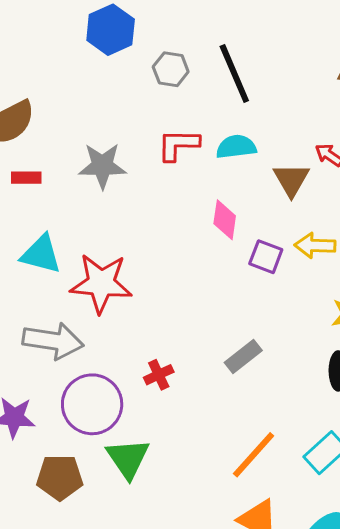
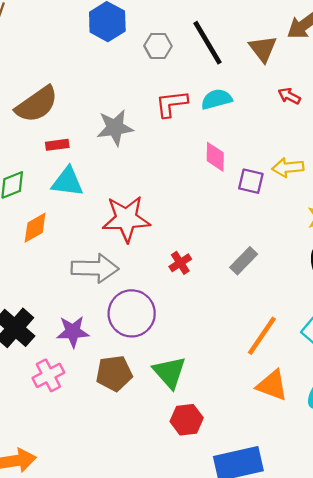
brown triangle: (291, 180) -> (263, 49), moved
cyan triangle: (41, 254) -> (68, 182), moved
red cross: (159, 375) -> (180, 263), moved
green triangle: (128, 458) -> (169, 372), moved

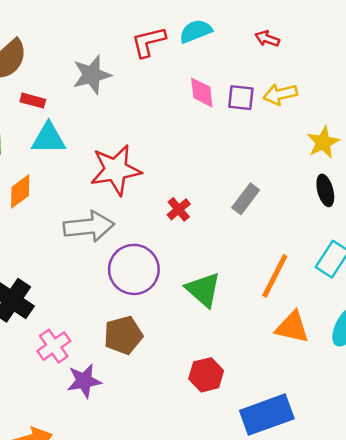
red arrow: (289, 96) -> (267, 39), moved
red rectangle: (57, 145) -> (33, 101), turned 30
purple square: (251, 181) -> (241, 98), moved
purple star: (73, 332) -> (84, 381), moved
green triangle: (169, 372) -> (203, 290), moved

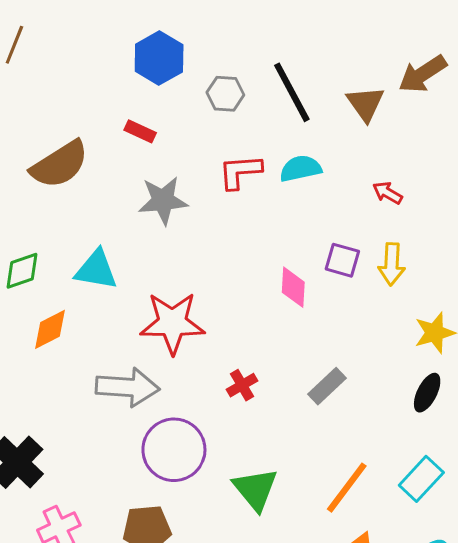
pink diamond: (202, 92) -> (293, 287), moved
yellow arrow: (280, 94) -> (392, 264), turned -84
red rectangle: (33, 101) -> (140, 131), moved
black ellipse: (325, 190) -> (427, 393), turned 32

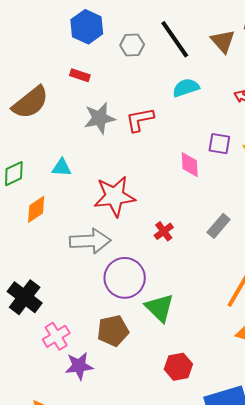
red L-shape: (240, 172) -> (140, 120), moved
cyan triangle: (96, 270) -> (62, 168), size x0.7
green triangle: (255, 489) -> (160, 308), moved

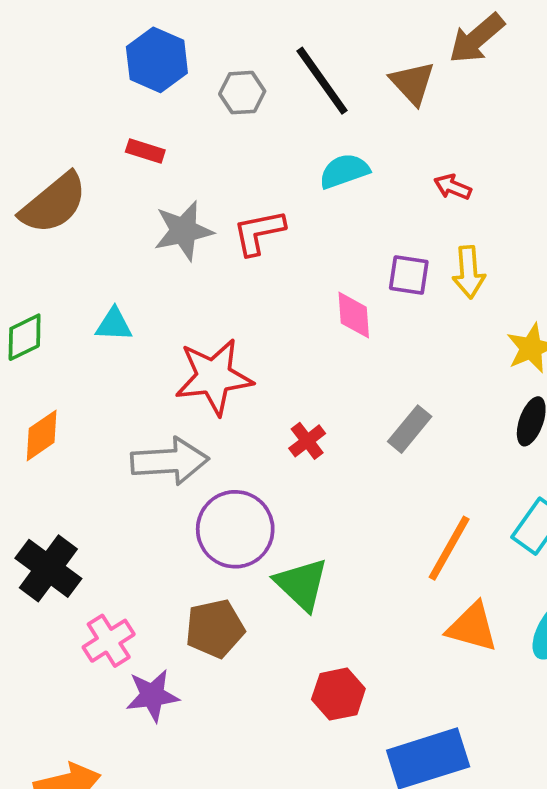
orange diamond: (36, 209) -> (42, 435), moved

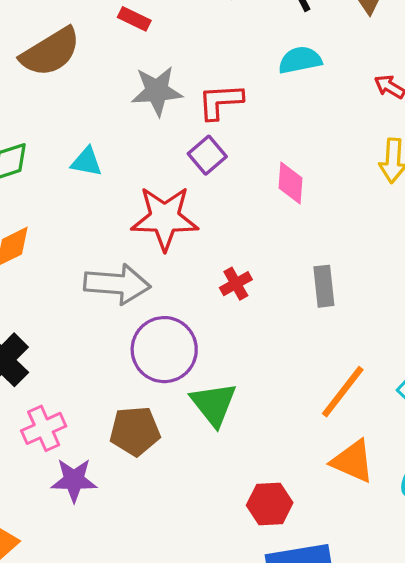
purple square: (409, 275) -> (207, 155), moved, turned 33
gray rectangle: (410, 429) -> (324, 286), turned -54
red hexagon: (338, 694) -> (270, 504), moved

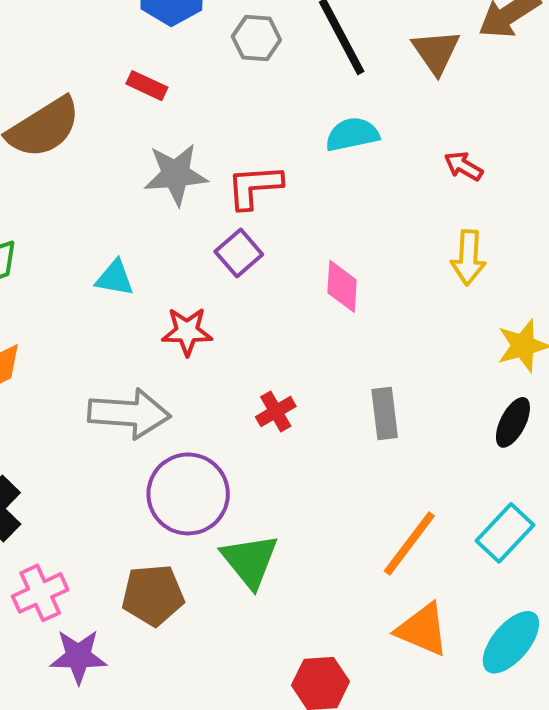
cyan triangle: (87, 162) -> (115, 278), moved
red star: (165, 218) -> (187, 331), size x0.6

